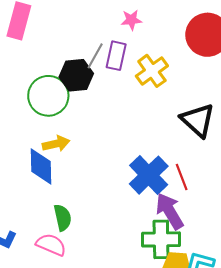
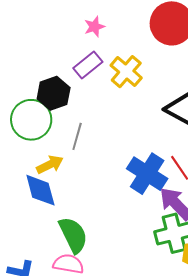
gray line: (95, 56) -> (77, 136), moved
purple rectangle: (116, 56) -> (88, 65), turned 52
green semicircle: (63, 218) -> (73, 235), size x1.4

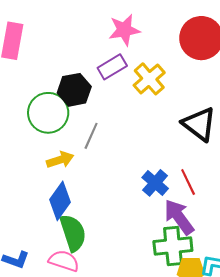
pink star: (94, 27) -> (124, 30), size x1.5
blue cross: (147, 174) -> (155, 183), size x0.7
blue diamond: (40, 190) -> (60, 201), moved, turned 42

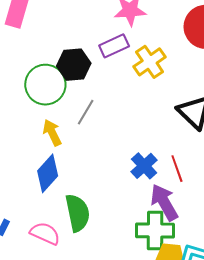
yellow arrow: (60, 160) -> (52, 133), turned -104
green semicircle: (73, 233) -> (77, 213), moved

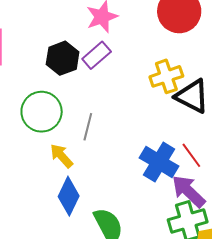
yellow cross: (150, 62) -> (166, 76), moved, turned 32
black hexagon: (74, 65) -> (63, 58), moved
blue cross: (144, 166) -> (159, 162), size x1.4

